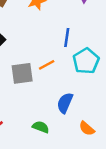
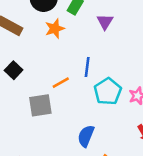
orange line: (47, 65) -> (61, 83), moved

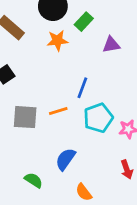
purple triangle: (105, 22) -> (111, 45), turned 36
orange line: (61, 83) -> (58, 111), moved

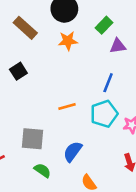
green rectangle: (84, 22) -> (104, 25), moved
blue line: (82, 88) -> (108, 83), moved
gray square: (25, 117) -> (33, 139), moved

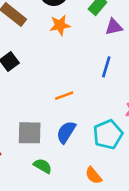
cyan pentagon: (104, 114) -> (108, 134), moved
blue semicircle: (73, 152) -> (66, 132), moved

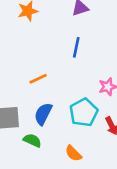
green semicircle: (43, 166) -> (32, 140), moved

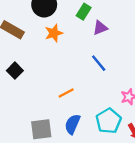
blue line: (76, 47) -> (99, 63), turned -48

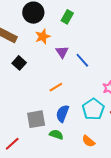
purple triangle: (100, 28) -> (62, 52), moved, turned -40
black square: (15, 71) -> (19, 63), moved

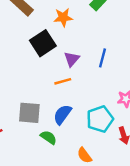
purple triangle: (62, 52) -> (72, 59), moved
blue line: (82, 60) -> (103, 58), turned 42
black square: (19, 63) -> (43, 43), moved, size x1.5

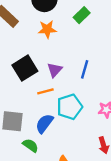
black square: (43, 43) -> (25, 68), moved
cyan pentagon: (100, 119) -> (70, 107), moved

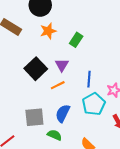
green rectangle: (82, 15) -> (76, 40), moved
blue line: (85, 69) -> (89, 79), moved
cyan pentagon: (70, 107) -> (94, 104), moved

